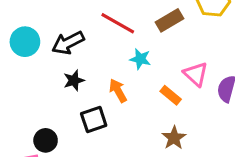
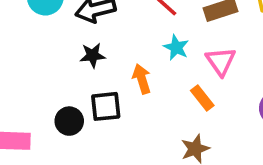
pink triangle: (196, 74) -> (221, 61), moved
black circle: (46, 140) -> (69, 121), moved

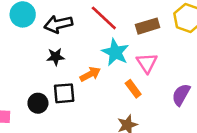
cyan star: (176, 47) -> (115, 52), size x1.5
orange arrow: (142, 79) -> (90, 74), turned 78

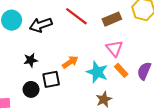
cyan star: (115, 52) -> (97, 72), moved
black star: (56, 57) -> (31, 60), moved
orange rectangle: (133, 89) -> (121, 70), moved

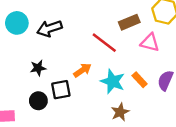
red line: (76, 16) -> (104, 43), moved
pink triangle: (114, 48) -> (150, 43), moved, turned -36

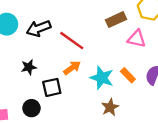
red line: (104, 43) -> (72, 41), moved
black circle: (38, 101) -> (31, 108), moved

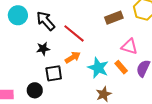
black arrow: (39, 28) -> (46, 21), turned 65
pink triangle: (137, 39) -> (129, 47), moved
black star: (29, 67) -> (43, 49), moved

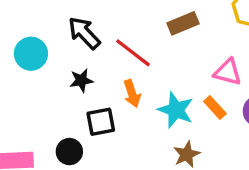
cyan circle: (18, 15) -> (31, 54), moved
brown rectangle: (114, 18) -> (183, 23), moved
orange arrow: (73, 57) -> (132, 94), turned 105

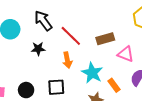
brown rectangle: (183, 23) -> (105, 39), moved
orange rectangle: (215, 107) -> (114, 85), moved
black square: (101, 122) -> (56, 87), moved

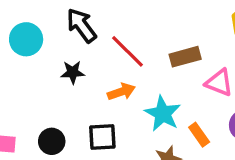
orange arrow: (67, 60) -> (121, 92), turned -98

